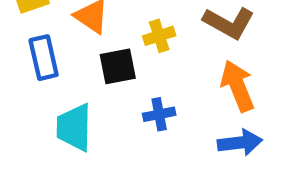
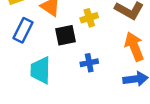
blue rectangle: (44, 58) -> (23, 30), turned 40

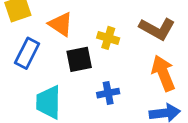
yellow cross: (89, 18) -> (108, 38), turned 35

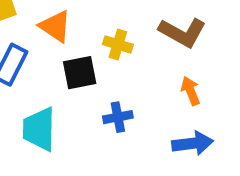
orange arrow: (163, 73) -> (191, 91), size x0.6

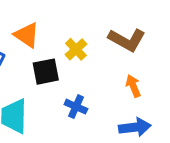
yellow cross: (118, 44) -> (76, 49), turned 30
blue cross: (118, 117) -> (76, 107), turned 35

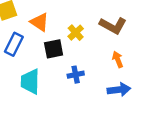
blue cross: (76, 107) -> (76, 75), turned -35

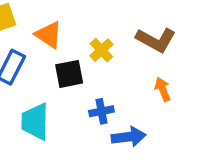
blue arrow: (119, 90) -> (129, 137), moved

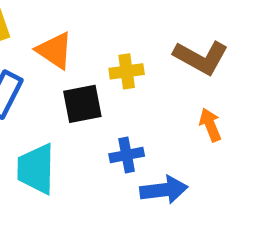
yellow cross: (101, 50) -> (127, 71), turned 35

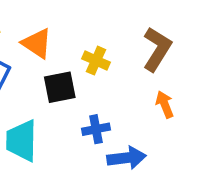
brown L-shape: (201, 57) -> (157, 49), turned -87
yellow cross: (127, 71) -> (96, 61), turned 32

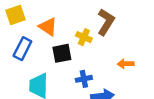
brown L-shape: (157, 49) -> (106, 22), moved
orange arrow: (165, 104) -> (126, 64), turned -70

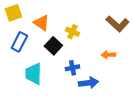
brown L-shape: (106, 22) -> (117, 24), moved, turned 100
black square: (62, 53) -> (53, 46), turned -36

